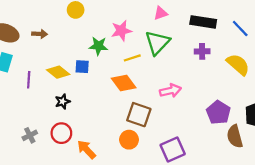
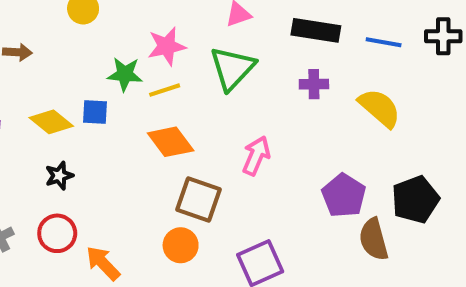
blue line: (240, 28) -> (384, 42), turned -36
yellow line: (132, 58) -> (165, 90), moved
pink arrow: (170, 91) -> (256, 156), turned -54

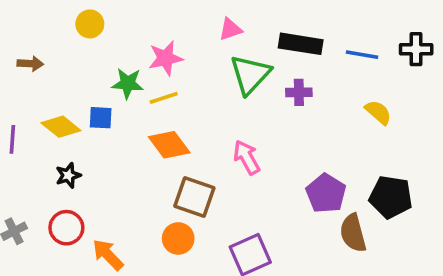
green triangle: (232, 68) -> (250, 74), moved
yellow semicircle: (380, 108) -> (378, 112), moved, size x0.7
pink arrow: (256, 156) -> (247, 157), turned -52
black pentagon: (415, 199) -> (391, 197), turned 30

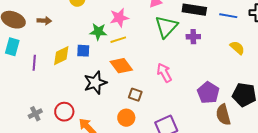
yellow diamond: (61, 127) -> (61, 56), turned -65
black star: (68, 175) -> (95, 83), moved, size x1.6
brown square: (194, 197) -> (135, 95), size x0.6

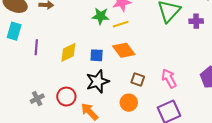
blue square: (83, 51) -> (97, 55), moved
yellow diamond: (61, 56) -> (68, 52), moved
pink arrow: (164, 73) -> (169, 78), moved
black star: (95, 83) -> (98, 81), moved

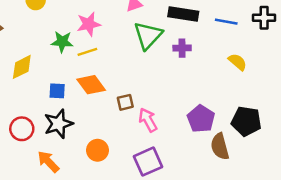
yellow diamond: (68, 52) -> (22, 67), moved
brown square: (138, 79) -> (125, 102), moved, turned -32
red circle: (66, 97) -> (22, 129), moved

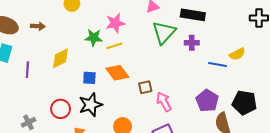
blue line: (226, 22) -> (218, 64), moved
yellow semicircle: (238, 62) -> (237, 54), turned 112

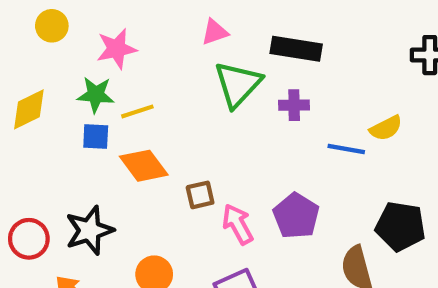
pink star: (115, 23) -> (117, 49), moved
yellow diamond: (61, 58) -> (29, 109), moved
blue square: (89, 78) -> (96, 136), moved
purple pentagon: (207, 101) -> (296, 216), moved

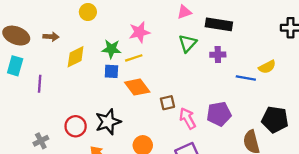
pink triangle: (215, 32) -> (184, 12), moved
pink star: (117, 49) -> (139, 32), moved
green triangle: (238, 84) -> (188, 43), size x0.7
purple pentagon: (296, 216) -> (219, 114), turned 30

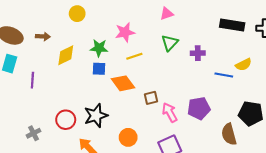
black rectangle: (219, 24) -> (232, 25), moved
yellow line: (134, 58) -> (134, 56), moved

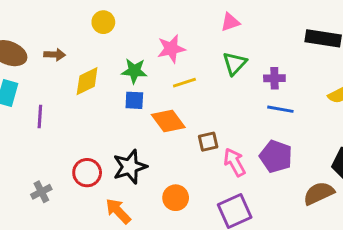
blue line: (224, 75) -> (280, 109), moved
purple pentagon: (199, 108) -> (276, 156), turned 30
brown semicircle: (229, 134) -> (319, 193), turned 80

